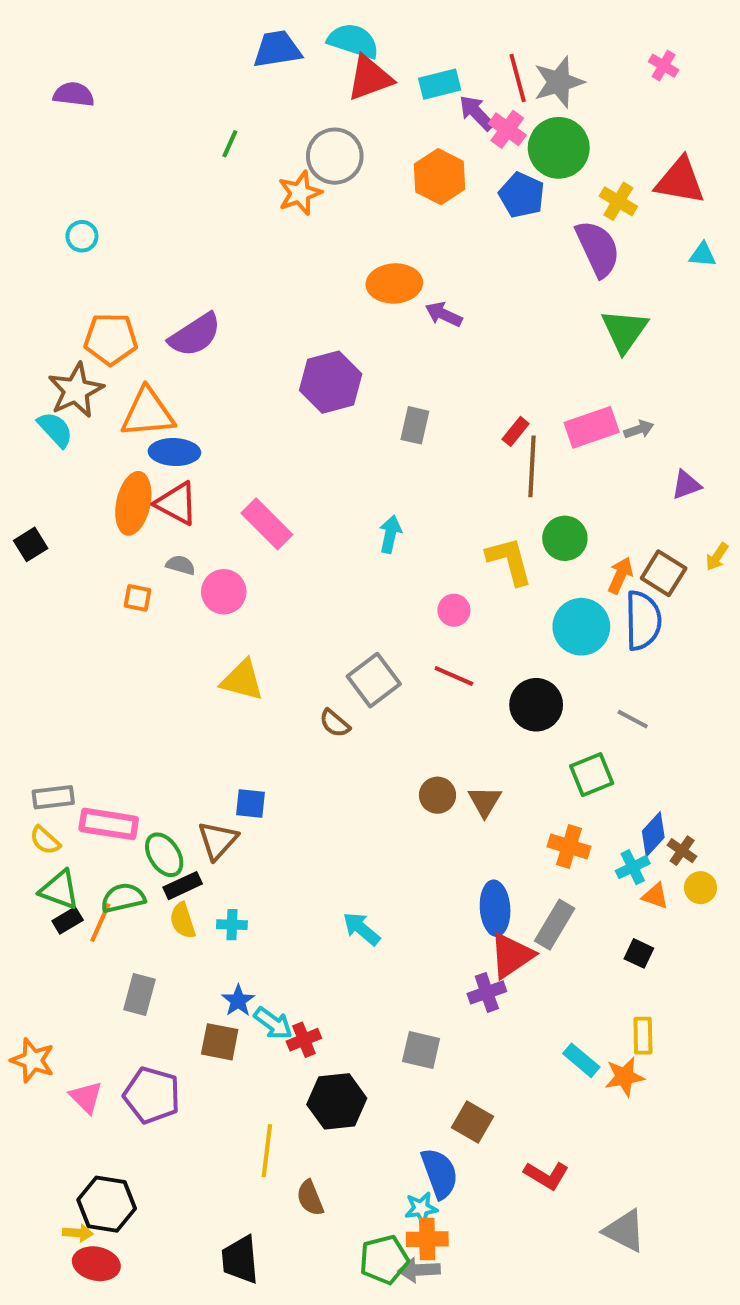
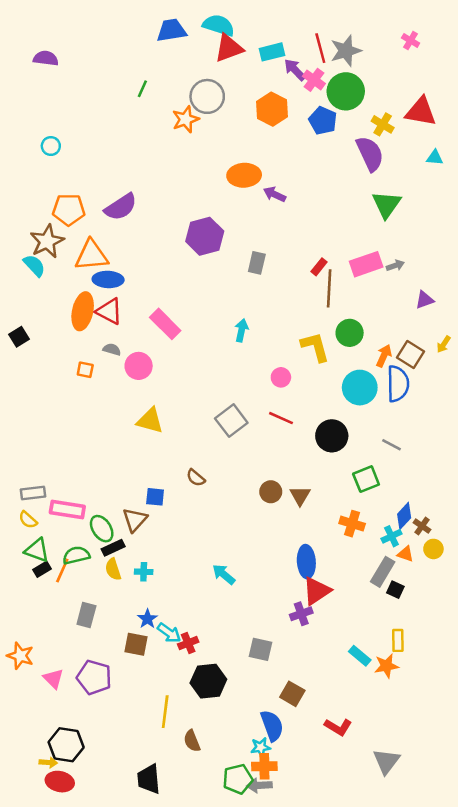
brown semicircle: (335, 723) -> (196, 478), moved
gray rectangle: (555, 925) -> (383, 572), moved
gray triangle: (624, 1231) -> (386, 761), turned 40

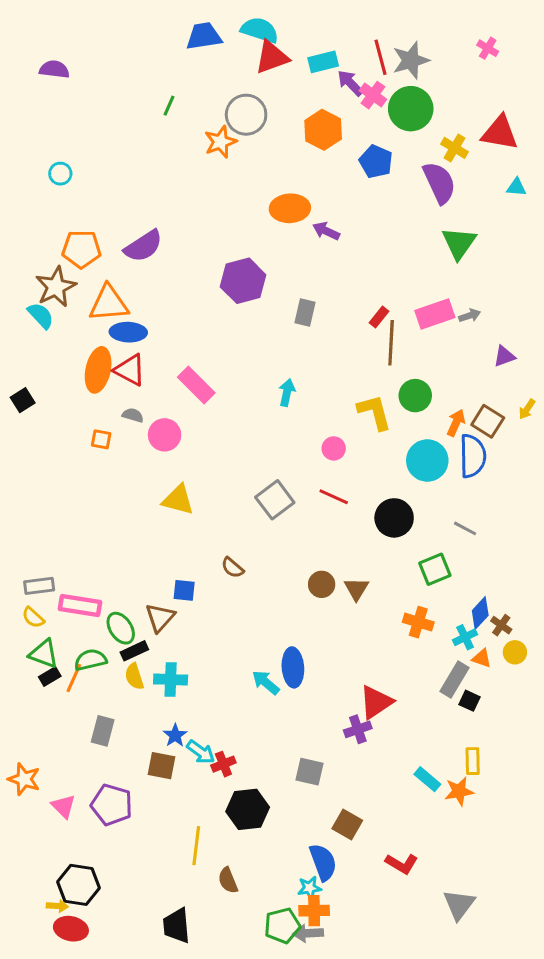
blue pentagon: (323, 121) -> (376, 161), moved
blue ellipse: (306, 562) -> (293, 667), moved
cyan cross: (144, 572) -> (171, 679), size x1.5

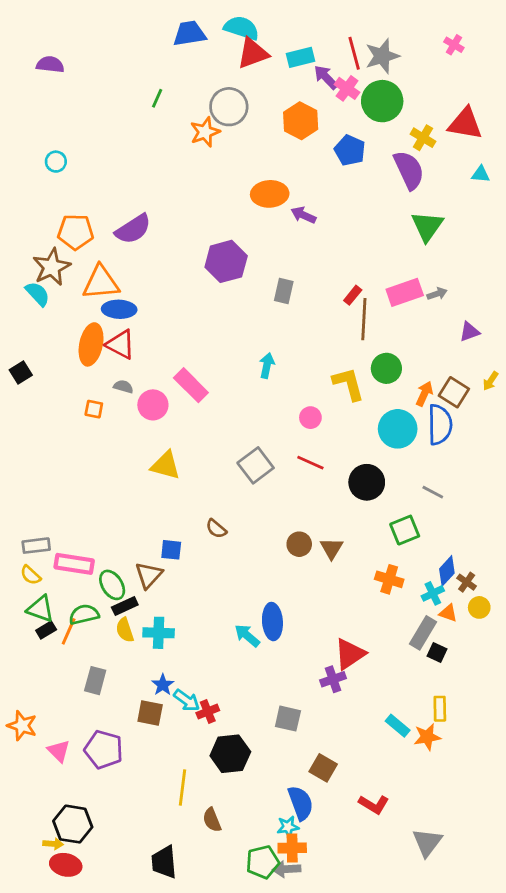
pink rectangle: (196, 385) -> (191, 385), moved

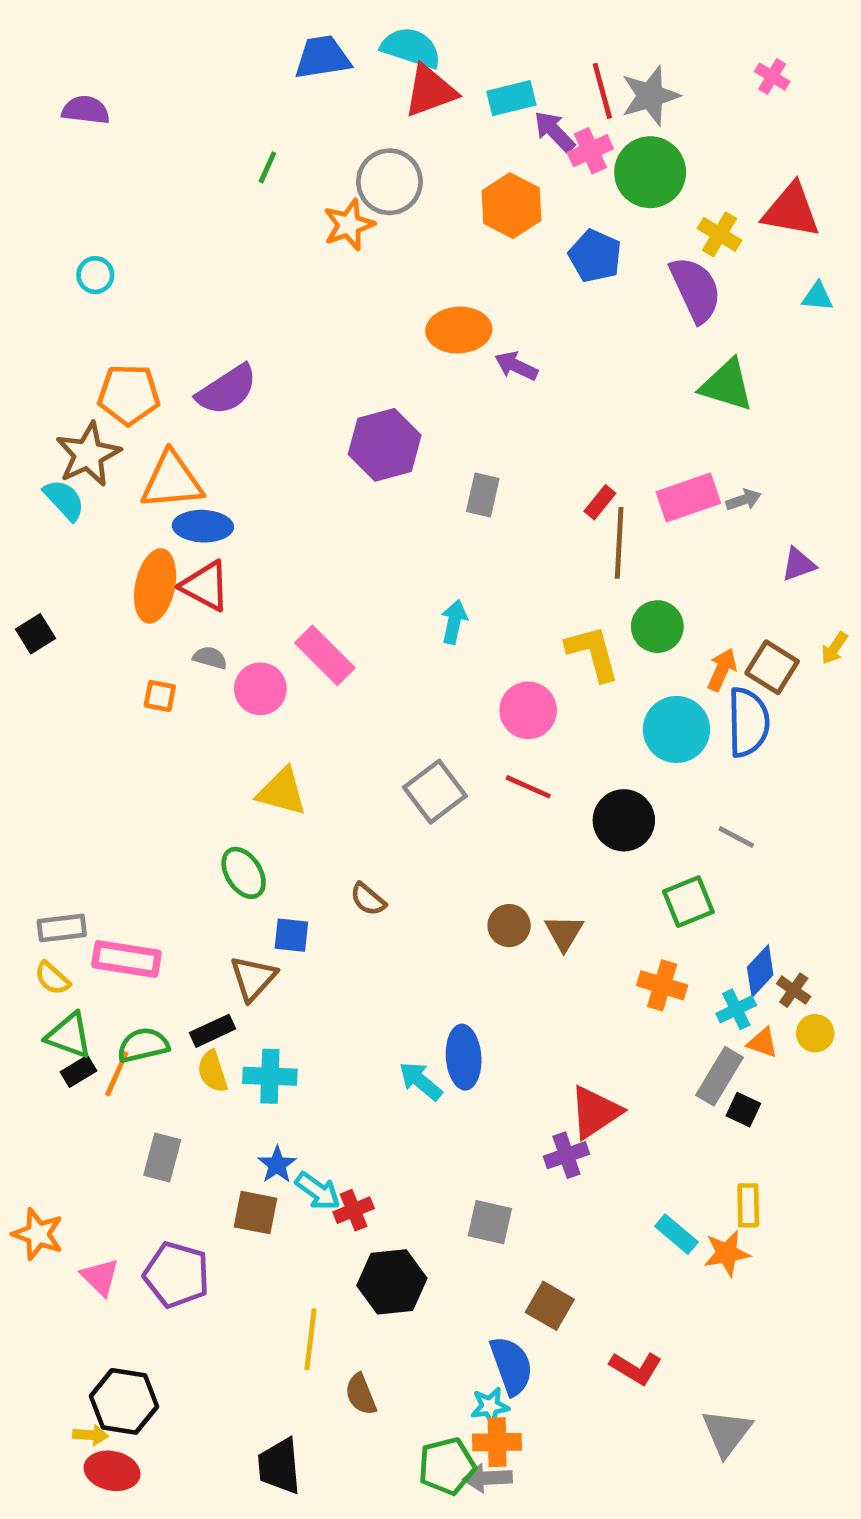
pink cross: (347, 88) -> (590, 151), turned 30
green triangle: (427, 226) -> (727, 385), turned -48
pink circle: (310, 418) -> (528, 710), size x1.5
green ellipse: (112, 585) -> (244, 873), moved

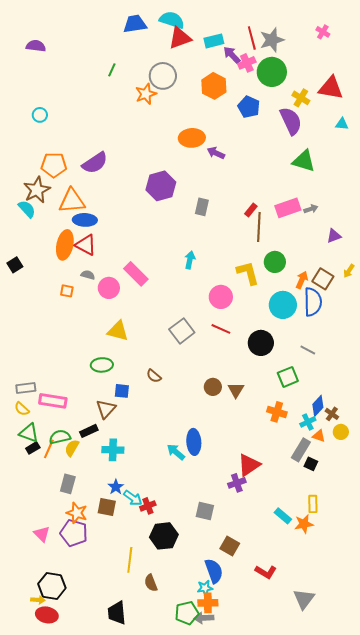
green ellipse: (244, 873) -> (102, 365), turned -60
yellow semicircle: (212, 1071) -> (72, 448), moved, turned 48
orange star: (38, 1234) -> (77, 513), moved

